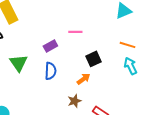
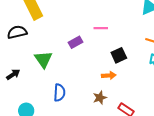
blue semicircle: (50, 71) -> (59, 93), moved
orange arrow: (83, 79) -> (109, 75), turned 32

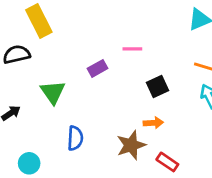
orange arrow: (109, 75) -> (153, 123), moved
brown star: (100, 98) -> (131, 145), size x1.5

